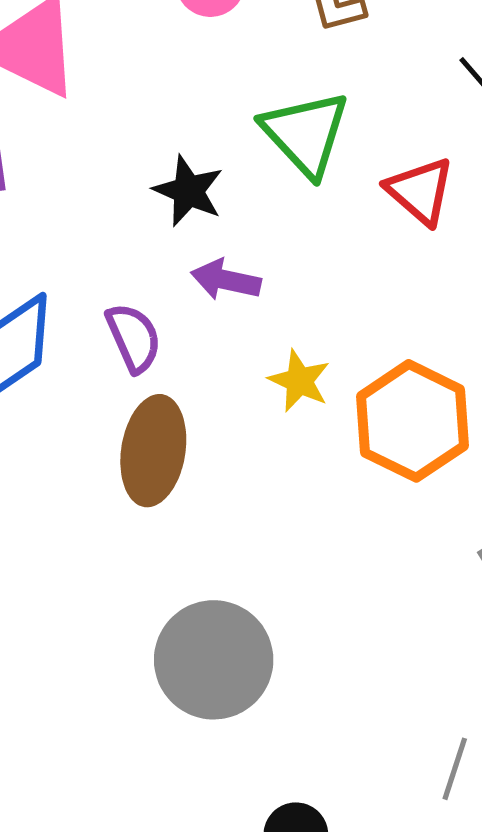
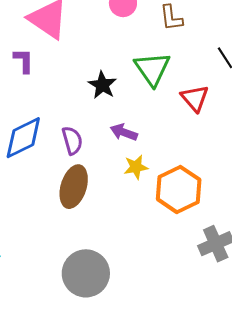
purple arrow: (226, 280) -> (124, 132), moved
yellow star: (299, 381) -> (136, 167), turned 30

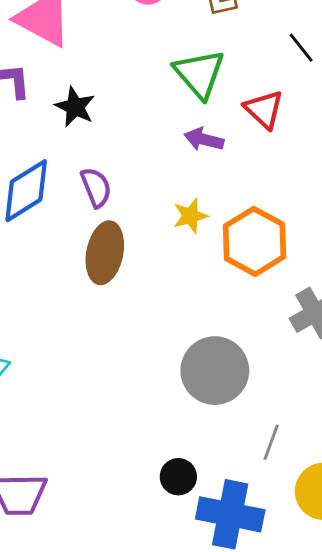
black star: (102, 85) -> (75, 107), moved
purple arrow: (124, 132) -> (204, 139), moved
gray circle: (86, 273) -> (215, 371), moved

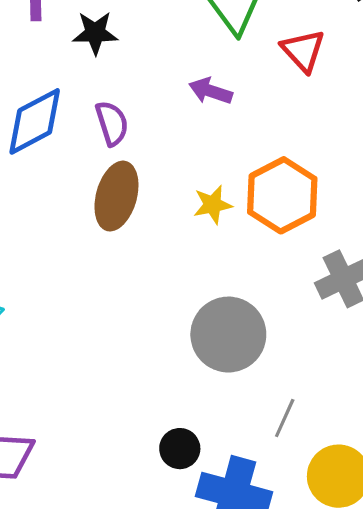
black star: (75, 107) -> (95, 33), turned -30
purple arrow: (204, 139) -> (211, 91), moved
yellow star: (190, 216) -> (213, 205), moved

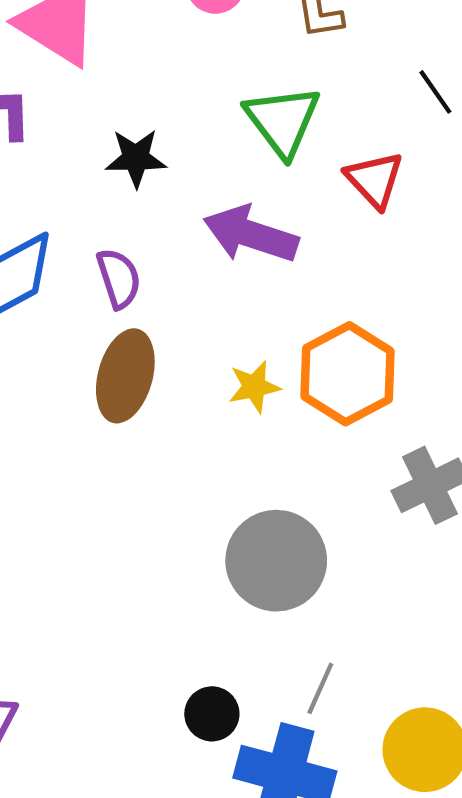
black star: (95, 33) -> (136, 158), moved
purple arrow: (211, 91) -> (251, 234), size x1.6
gray line: (285, 418) -> (320, 688), moved

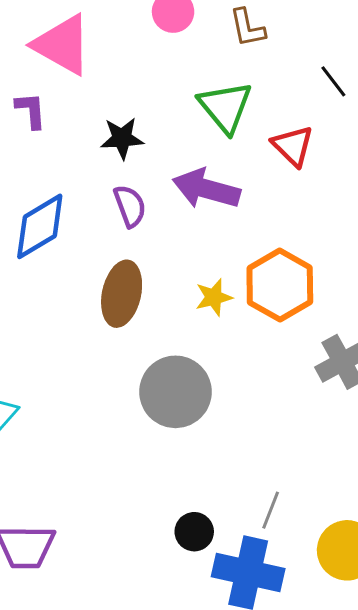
purple semicircle: (119, 278) -> (130, 206), moved
gray circle: (276, 561) -> (175, 392), moved

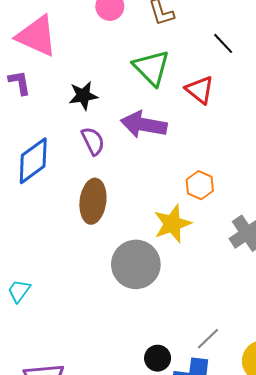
orange hexagon: (280, 285) -> (200, 185), size x0.6
yellow star: (214, 297) -> (172, 224), moved, size x1.5
gray line: (271, 510) -> (208, 339), turned 30

